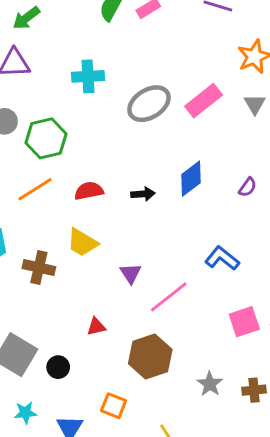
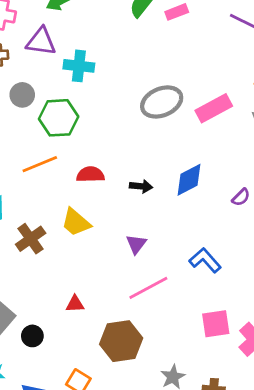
cyan cross: (88, 76) -> (79, 66), moved
brown cross: (39, 268) -> (31, 239), turned 32
purple triangle: (131, 273) -> (136, 244), moved

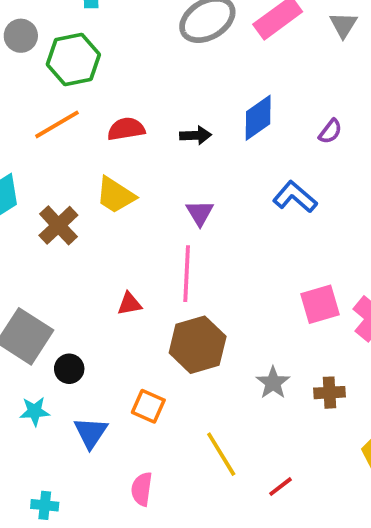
blue L-shape: (205, 260) -> (295, 197), moved
pink line: (148, 288) -> (187, 274), moved, turned -51
black circle: (32, 336) -> (69, 369), moved

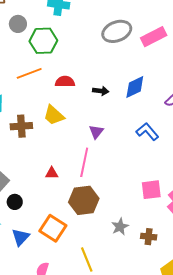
brown cross: (58, 225) -> (21, 126), turned 30
orange square: (148, 406) -> (53, 228), size x1.5

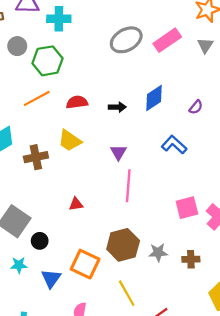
pink line: (84, 162) -> (128, 186), moved
brown hexagon: (84, 200) -> (123, 245), moved
gray star: (120, 227) -> (158, 252), turned 30

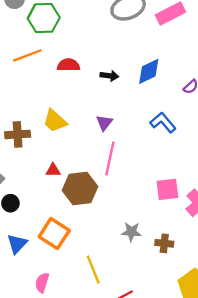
yellow trapezoid: (70, 141) -> (55, 121), moved
brown cross: (36, 157) -> (18, 134), moved
brown hexagon: (123, 245) -> (80, 188), moved

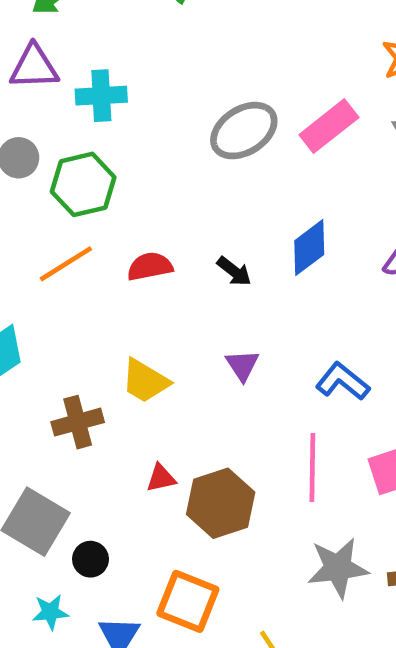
black arrow: (109, 76) -> (234, 271), turned 42
blue L-shape: (163, 123) -> (342, 381), moved
pink line: (110, 159) -> (312, 468), moved
gray star: (131, 232) -> (338, 568), size x1.5

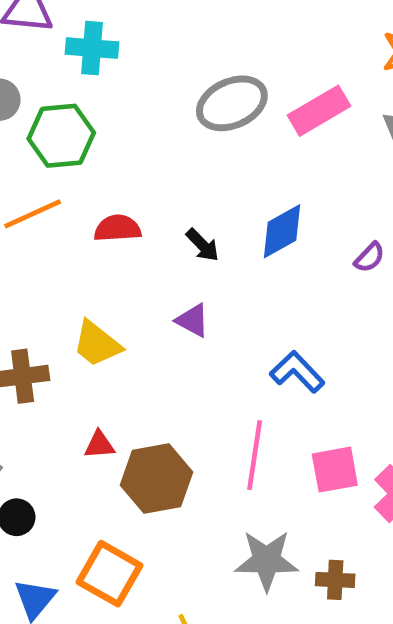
purple triangle: (242, 365) -> (193, 320), moved, turned -36

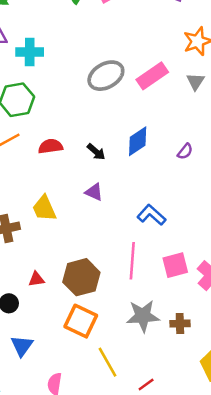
yellow trapezoid: (97, 344) -> (44, 208), turned 32
red triangle: (99, 445) -> (36, 279), moved
orange square: (110, 574) -> (81, 321), moved

